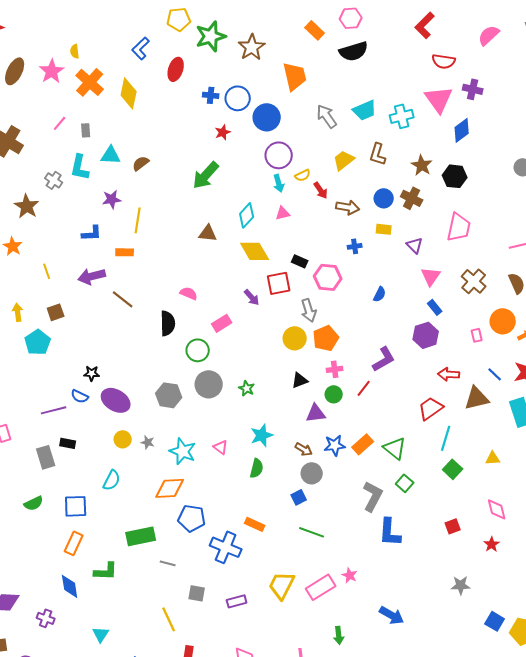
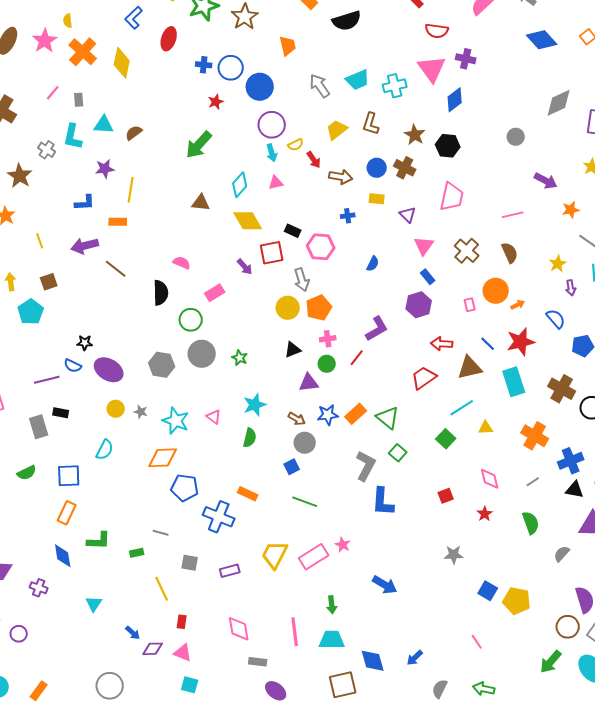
orange trapezoid: (295, 76) -> (288, 46), size x0.7
cyan line: (446, 438) -> (462, 408), moved, turned 40
green rectangle: (141, 536) -> (137, 553), moved, size x0.5

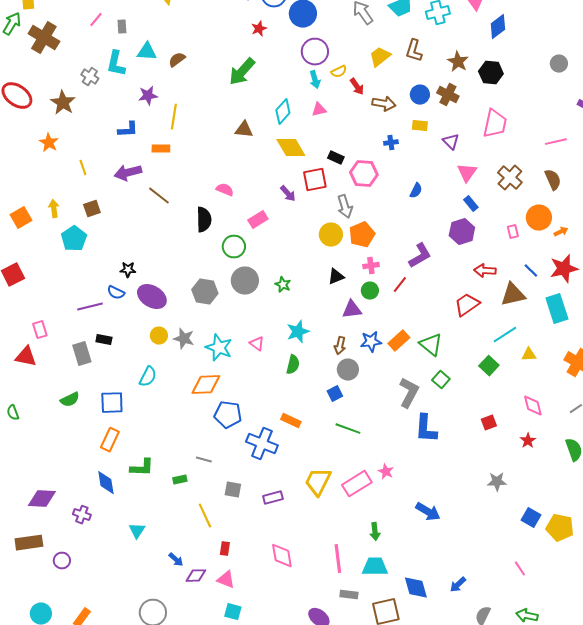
gray star: (141, 412) -> (184, 339), size x1.5
brown arrow: (297, 419) -> (340, 346), turned 72
gray rectangle: (258, 662) -> (349, 595), moved

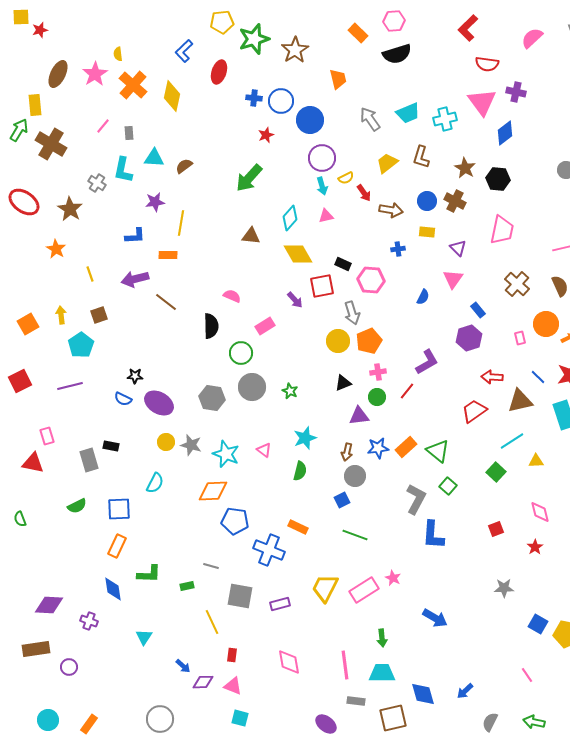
pink triangle: (467, 173) -> (453, 279), moved
purple line: (90, 307) -> (70, 386), moved
gray square: (233, 490) -> (240, 596), size x1.5

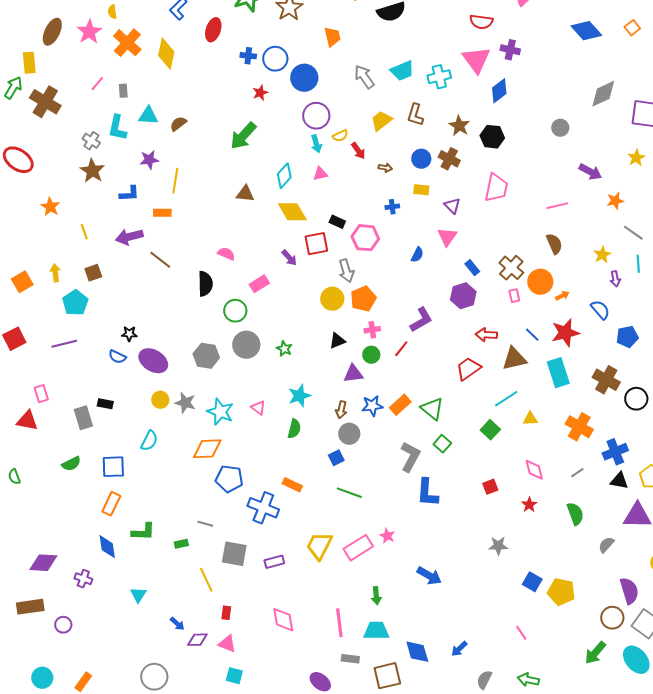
brown star: (70, 209) -> (92, 171), moved
brown arrow: (391, 210) -> (385, 168), size x0.6
brown cross: (517, 284) -> (511, 268), moved

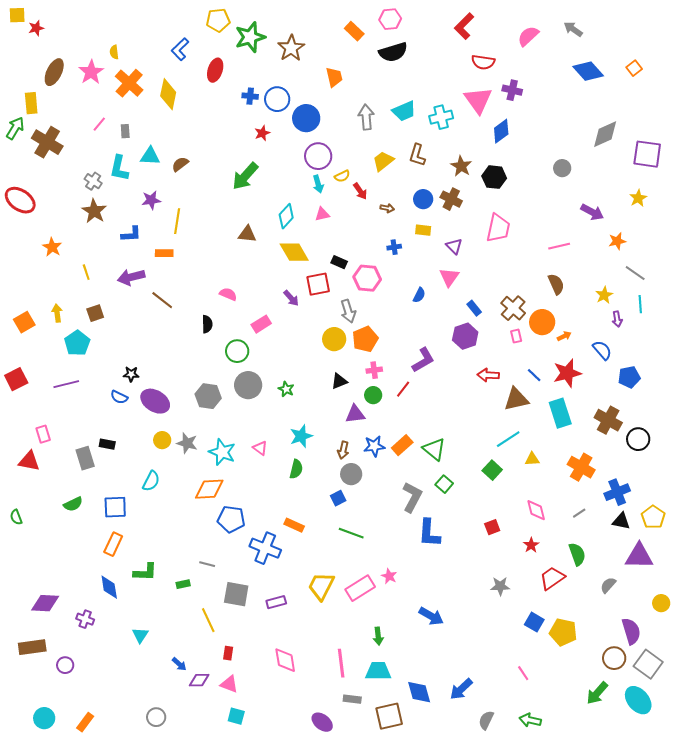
gray arrow: (364, 77) -> (366, 117), turned 30
black semicircle: (205, 284) -> (207, 324), size x0.7
red trapezoid: (468, 369) -> (552, 578), moved
blue arrow: (459, 649) -> (461, 689), size x1.4
gray circle: (154, 677) -> (156, 717), size x0.7

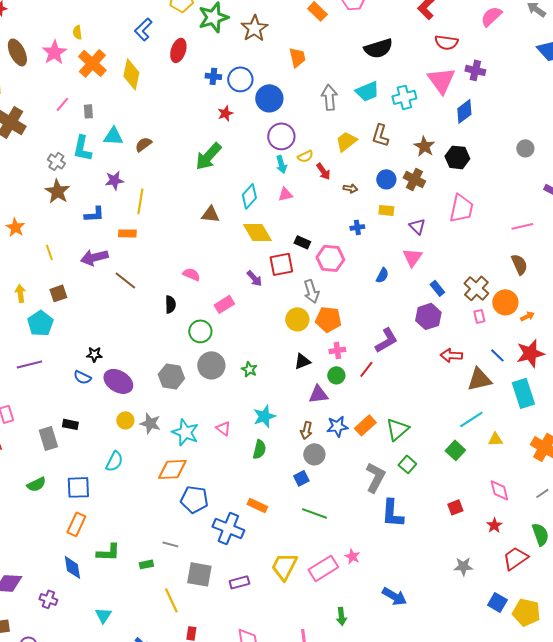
black semicircle: (393, 52) -> (378, 48), moved
brown ellipse: (54, 72) -> (17, 52), turned -52
orange pentagon: (365, 339) -> (328, 319), turned 30
green triangle: (434, 449) -> (397, 429), turned 40

